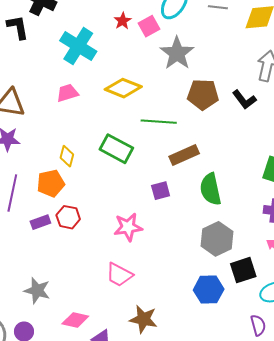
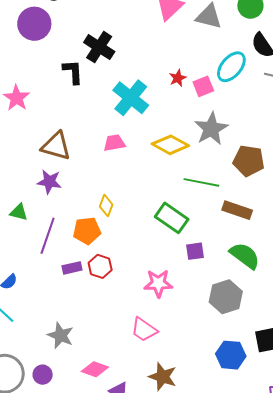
gray star: (177, 53) -> (211, 129), moved
green rectangle: (116, 149) -> (172, 218), moved
brown rectangle: (184, 155) -> (237, 210), moved, turned 36
green semicircle: (211, 189) -> (245, 256), turned 132
gray hexagon: (217, 239) -> (226, 297), moved

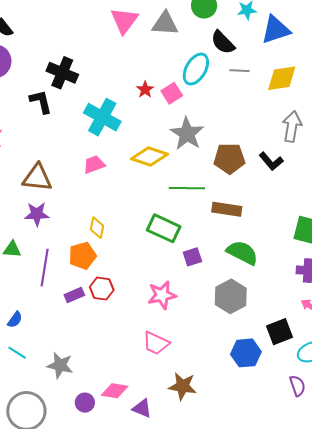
gray star: (61, 335) -> (60, 365), moved
purple circle: (43, 375) -> (85, 403), moved

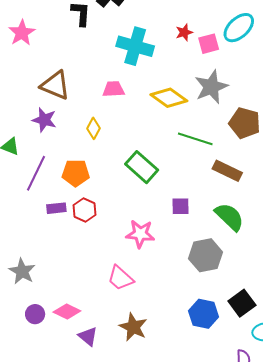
cyan cross: (102, 117) -> (135, 46), turned -30
yellow diamond: (97, 228) -> (94, 128), moved
green rectangle: (164, 228) -> (142, 167), moved
black square: (279, 332) -> (242, 303), turned -32

